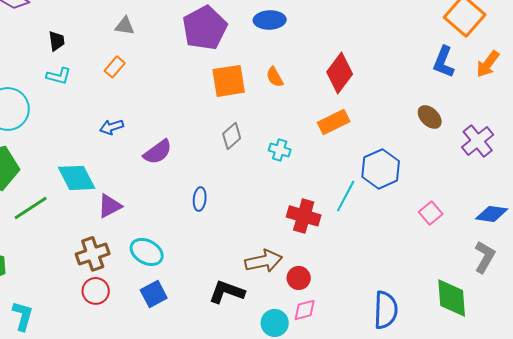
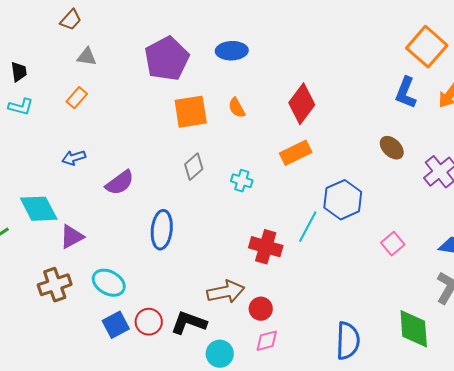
blue ellipse: (200, 199) -> (162, 230), size x1.6
red circle: (96, 291) -> (149, 322), moved
cyan circle: (275, 323) -> (220, 354), moved

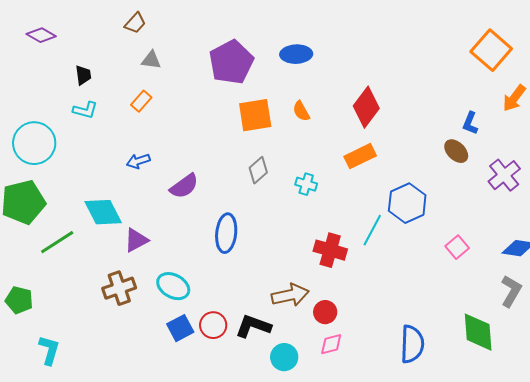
blue L-shape: (406, 93) -> (470, 123), moved, size x0.7

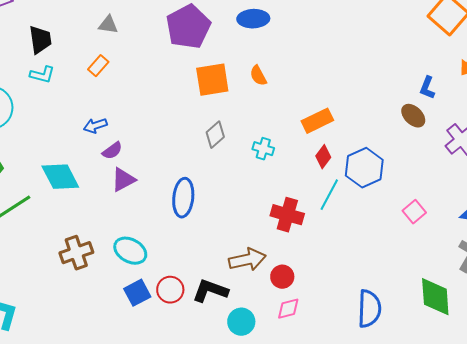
black trapezoid: (83, 75) -> (40, 40), size x1.4
red diamond: (366, 107) -> (323, 157), moved, size x0.6
purple semicircle: (184, 186) -> (112, 151), moved, size x0.7
purple triangle: (136, 240) -> (123, 180), moved

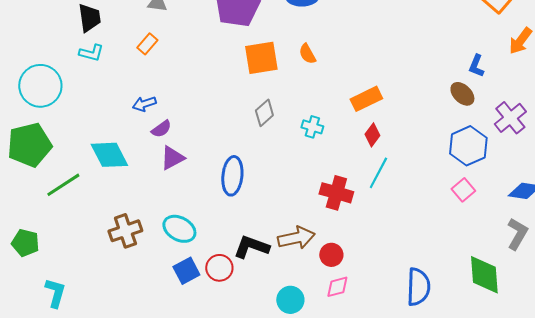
blue hexagon: (364, 168) -> (468, 146), moved
black L-shape: (210, 291) -> (251, 247), moved

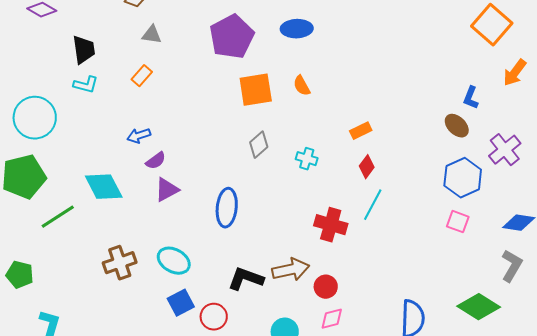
orange rectangle: (366, 99) -> (361, 131), size x0.7
pink square: (463, 190) -> (458, 222), turned -30
red circle: (219, 268) -> (214, 317), moved
green diamond: (484, 275) -> (479, 307), turned -54

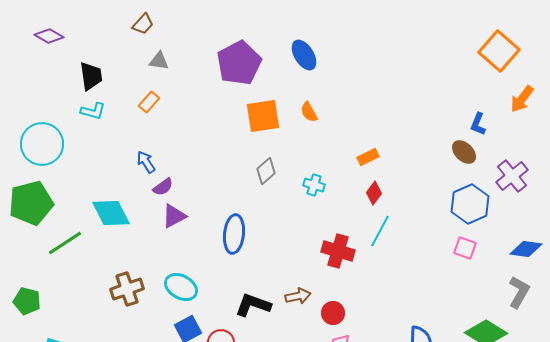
blue ellipse: (297, 29) -> (304, 55), turned 60
blue arrow: (139, 136) -> (146, 162), turned 75
brown arrow: (291, 270) -> (298, 296), size x0.7

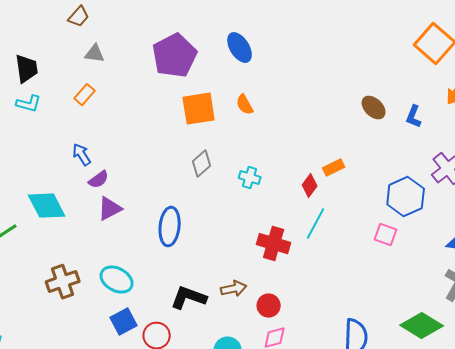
brown ellipse: (464, 152) -> (374, 108), moved
orange rectangle: (368, 157) -> (334, 168), moved
pink square: (465, 248) -> (386, 235), moved

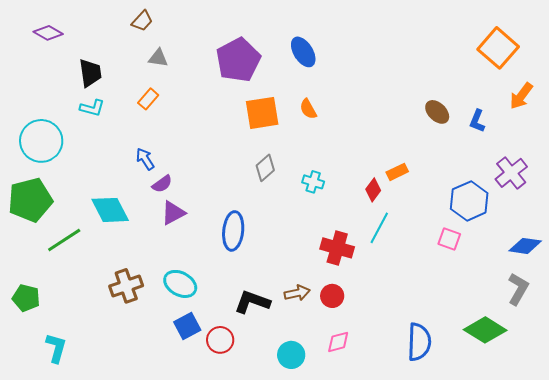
red circle: (269, 306) -> (332, 296), moved

